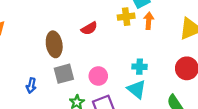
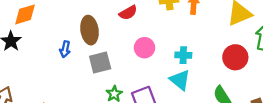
pink circle: (98, 76) -> (144, 48), moved
blue arrow: (31, 86) -> (65, 49), moved

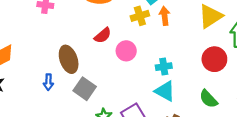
pink circle: (144, 48) -> (126, 51), moved
gray square: (100, 62) -> (85, 89), turned -30

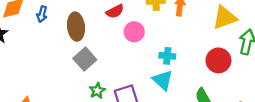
blue arrow: (48, 82) -> (42, 14), moved

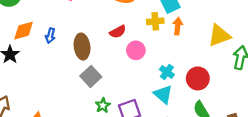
cyan cross: (167, 56) -> (167, 72), turned 32
red circle: (218, 60) -> (198, 78), moved

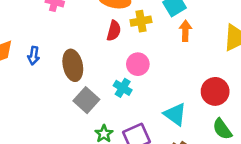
yellow cross: (155, 21) -> (141, 21), moved
red semicircle: (118, 32) -> (114, 31), moved, turned -42
cyan cross: (167, 72) -> (123, 88), moved

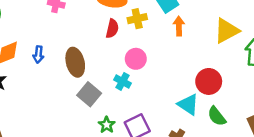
cyan triangle: (175, 114) -> (188, 104), moved

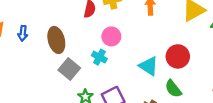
cyan triangle: (188, 104) -> (149, 66), moved
green semicircle: (217, 116) -> (173, 89), moved

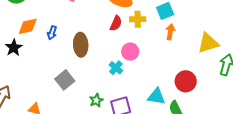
cyan triangle: (149, 66) -> (156, 96), moved, turned -36
gray square: (69, 69) -> (65, 80), moved

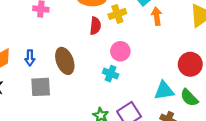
gray square: (65, 80) -> (41, 87), moved, turned -36

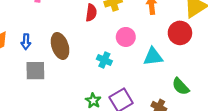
pink circle: (120, 51) -> (126, 37), moved
red circle: (190, 64) -> (180, 33), moved
cyan triangle: (164, 91) -> (153, 57), moved

